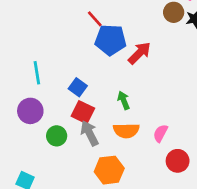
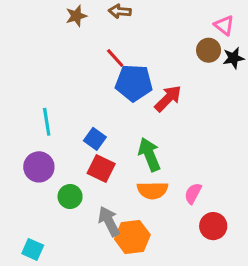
green arrow: (124, 100) -> (149, 154), size x1.5
gray arrow: (89, 133) -> (109, 221), moved

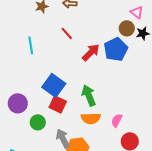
blue pentagon: (134, 83) -> (116, 49), moved, turned -30
red arrow: (168, 98) -> (91, 52), moved
cyan line: (47, 122) -> (31, 45), moved
blue square: (95, 139) -> (54, 85), size x1.6

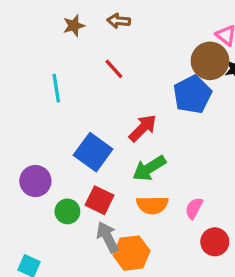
brown circle: (127, 28) -> (210, 61), size x1.5
red arrow: (91, 52) -> (143, 128), moved
green arrow: (89, 95) -> (149, 168), turned -100
red square: (58, 104) -> (99, 200), moved

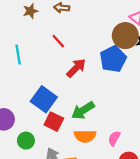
red arrow: (143, 128) -> (76, 68), moved
red square: (99, 200) -> (54, 122), moved

